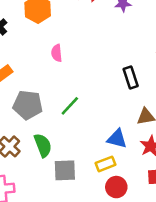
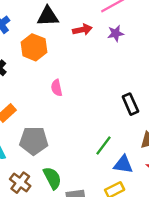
green line: (70, 106) -> (103, 145), moved

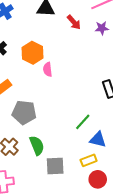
red arrow: (82, 30) -> (74, 22), turned 56
orange hexagon: (34, 47) -> (32, 53), moved

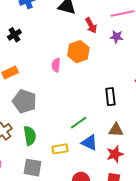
orange hexagon: (32, 53) -> (78, 52), moved
yellow rectangle: (89, 160) -> (60, 149), moved
gray square: (55, 166) -> (33, 168), moved

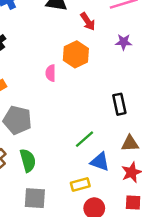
purple star: (117, 37) -> (124, 42), moved
yellow rectangle: (60, 149) -> (80, 184), moved

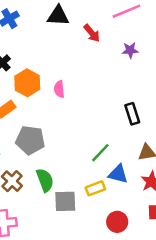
orange hexagon: (76, 54) -> (27, 83), moved
yellow rectangle: (80, 184) -> (95, 188), moved
gray square: (35, 198) -> (65, 201), moved

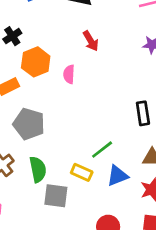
red arrow: (92, 33) -> (91, 41), moved
blue triangle: (118, 174) -> (117, 176), turned -45
yellow rectangle: (95, 188) -> (82, 172), moved, turned 36

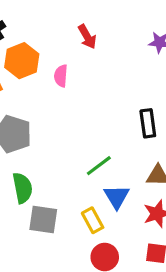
yellow rectangle: (82, 172) -> (93, 220), moved, turned 36
blue triangle: (117, 176) -> (117, 197), turned -40

